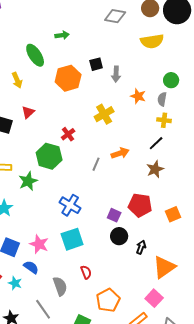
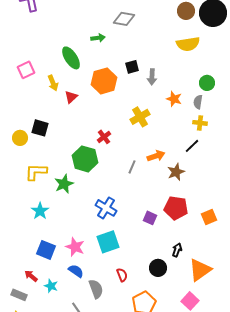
gray diamond: (115, 16) -> (124, 19), moved
red triangle: (28, 112) -> (71, 97), moved
brown star: (155, 169) -> (176, 172), moved
black circle: (119, 236) -> (158, 268), moved
blue semicircle: (31, 267) -> (76, 271), moved

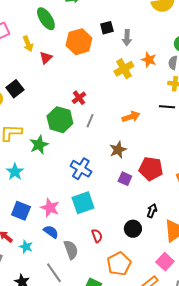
yellow cross: (140, 117) -> (124, 69), moved
black square: (40, 128) -> (15, 89), turned 36
black line: (192, 146) -> (167, 107), turned 49
gray line: (132, 167) -> (90, 121), moved
brown star: (176, 172) -> (118, 150), moved

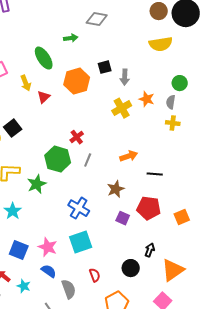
black line: (167, 107) -> (155, 174), moved

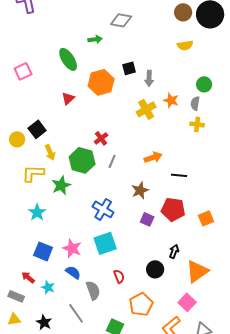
yellow semicircle: (161, 44) -> (185, 45), size x0.7
yellow arrow: (26, 83) -> (50, 152), moved

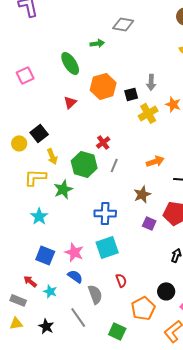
black square: (129, 68) -> (131, 94), moved
blue cross: (103, 209) -> (105, 213), turned -30
black circle: (155, 269) -> (166, 291), moved

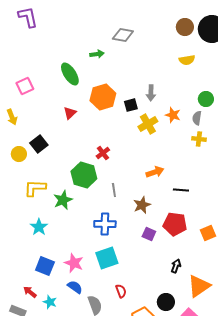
yellow arrow: (52, 156) -> (12, 117), moved
gray line: (114, 165) -> (114, 190), moved, turned -32

